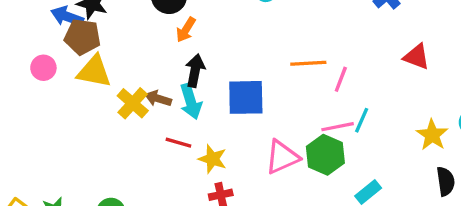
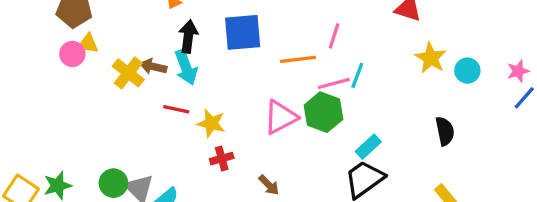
orange line: (308, 63) -> (298, 59), moved
pink circle: (43, 68) -> (72, 54), moved
yellow triangle: (94, 71) -> (88, 44), size x0.6
blue square: (246, 97) -> (243, 32), moved
yellow star: (432, 135) -> (431, 58), moved

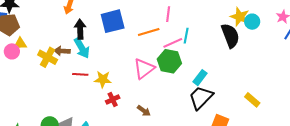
yellow star: (431, 58) -> (240, 17), moved
black semicircle: (445, 131) -> (230, 36), moved, size x1.4

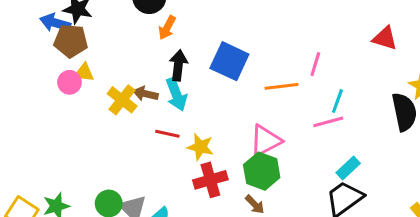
blue square: (113, 21) -> (229, 61), turned 30
pink line: (173, 43) -> (328, 122), moved
green hexagon: (169, 61) -> (262, 171), moved
red cross: (113, 100) -> (210, 180), size x1.5

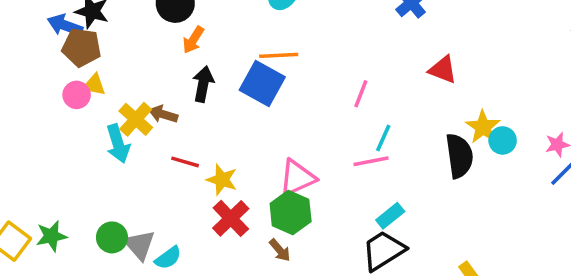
orange line: (282, 86) -> (279, 55), moved
cyan arrow: (176, 94) -> (118, 144), moved
red cross: (210, 180) -> (231, 218), turned -32

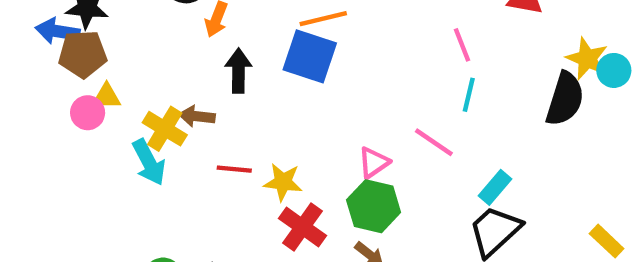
pink line: (361, 94) -> (462, 45), moved, turned -32
black semicircle: (459, 156) -> (565, 99), turned 36
pink line: (371, 161) -> (434, 142), moved, turned 56
pink triangle: (297, 178) -> (374, 163), size x0.7

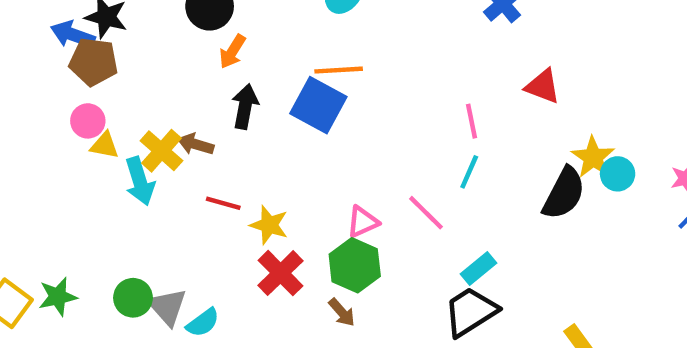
yellow triangle: (106, 97) -> (105, 145), moved

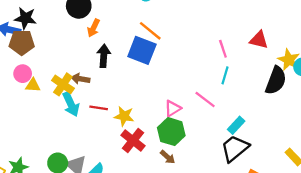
orange line: (339, 70) -> (150, 31), turned 50
red triangle: (543, 86) -> (259, 40), moved
cyan arrow: (140, 181) -> (71, 104), moved

